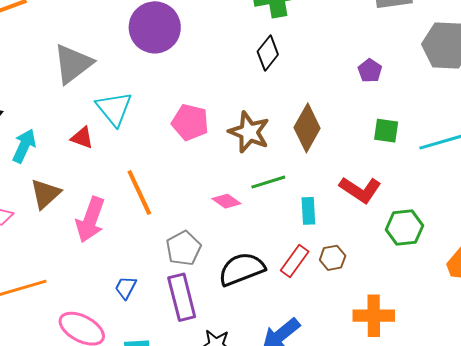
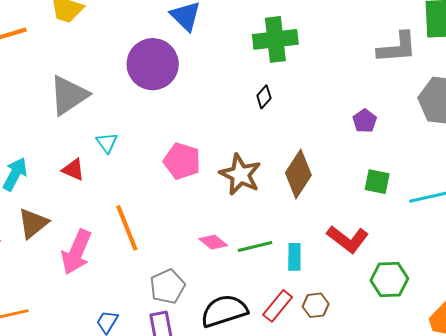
black diamond: (268, 53) -> (264, 97), size x0.7
cyan triangle: (114, 109) -> (107, 143), size x0.6
green line: (268, 182) -> (255, 247), moved

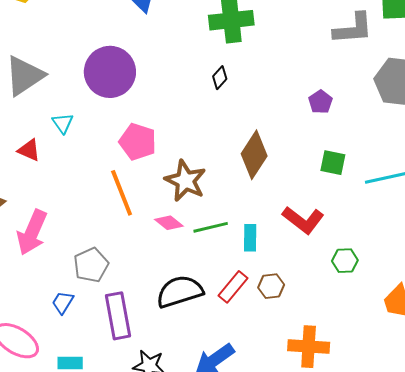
purple circle: (153, 64) -> (110, 72), moved
brown star: (240, 175) -> (185, 181), moved
orange line: (127, 228) -> (122, 193), moved
green hexagon: (389, 280) -> (345, 261), size x0.7
gray pentagon: (167, 286) -> (91, 265), moved

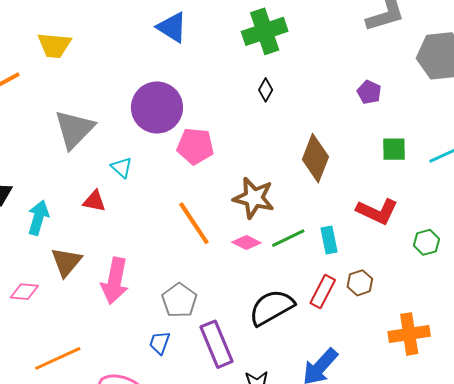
pink pentagon: (138, 142) -> (195, 146), moved

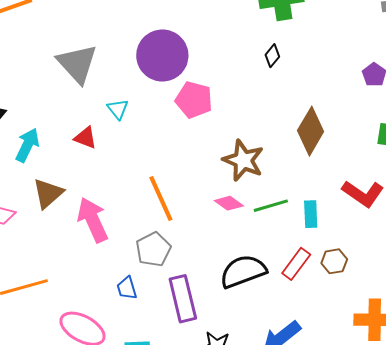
gray triangle: (74, 129) -> (77, 64), turned -36
orange line: (194, 223) -> (161, 198), moved
pink arrow: (115, 281) -> (93, 220), turned 135
blue trapezoid: (160, 343) -> (127, 288), turned -45

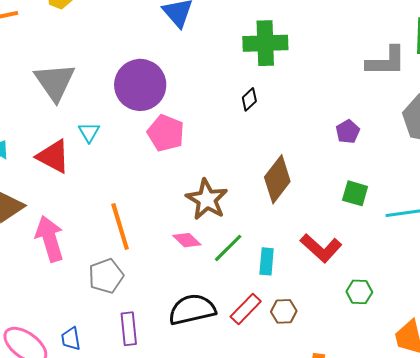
red triangle: (85, 138) -> (53, 156), size x1.5
green line: (271, 206) -> (228, 248), turned -36
blue trapezoid: (127, 288) -> (71, 339), moved
purple rectangle: (183, 299) -> (129, 329), size x0.7

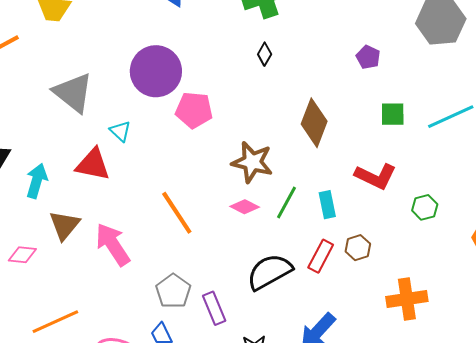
gray pentagon: (106, 276) -> (173, 291), moved

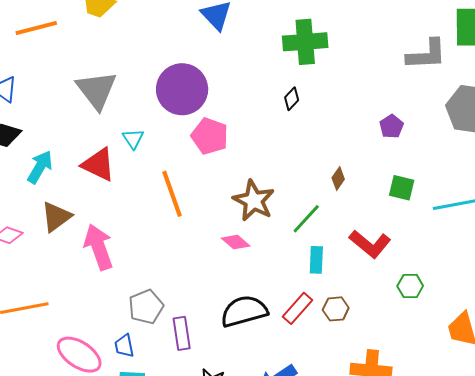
brown diamond: (314, 123) -> (338, 179), moved, size x0.5
green line: (286, 203) -> (306, 219), moved
orange line: (177, 213) -> (172, 194), moved

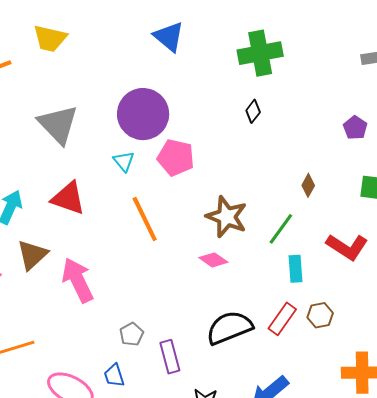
cyan triangle: (133, 139) -> (124, 161), moved
gray pentagon: (146, 307) -> (132, 334), size x0.7

